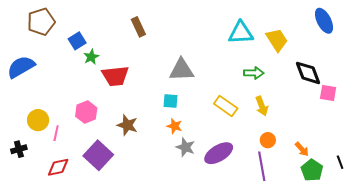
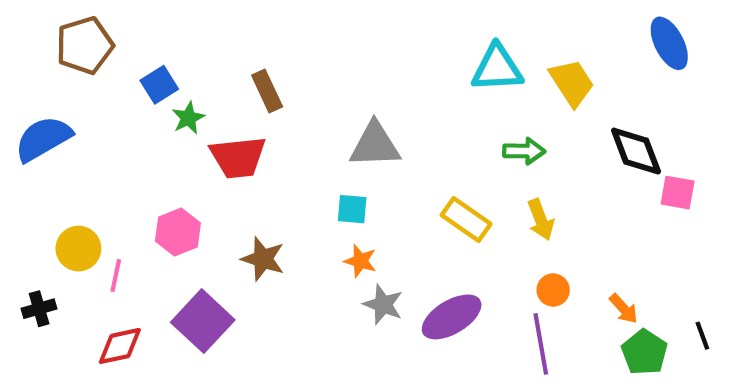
brown rectangle: (138, 27) -> (267, 91), moved

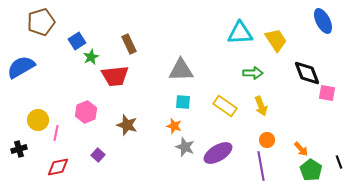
cyan square: (352, 209) -> (183, 102), moved
purple square: (203, 321) -> (98, 155), size x0.5

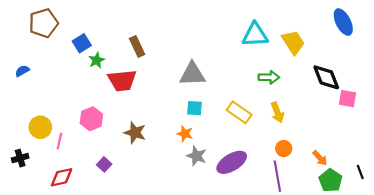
blue semicircle: (21, 67) -> (22, 71), size x0.5

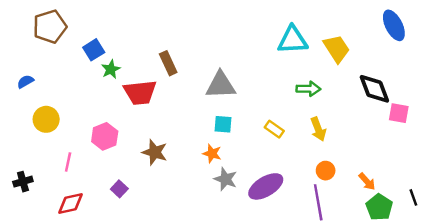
brown rectangle: (137, 46) -> (168, 63), moved
yellow rectangle: (239, 112) -> (274, 129), size x0.7
yellow circle: (40, 127) -> (46, 119), moved

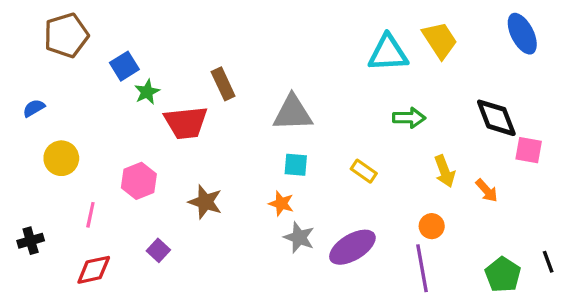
yellow trapezoid: (337, 49) -> (440, 40), moved
yellow arrow: (318, 129) -> (445, 171), moved
orange arrow: (367, 182) -> (487, 191), moved

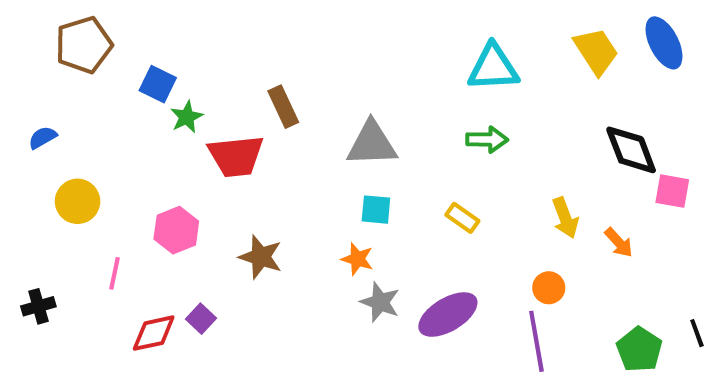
yellow trapezoid: (440, 40) -> (596, 51), moved
blue square: (124, 66) -> (158, 84), turned -32
green arrow: (409, 118) -> (487, 140), moved
red diamond: (94, 270) -> (154, 333), moved

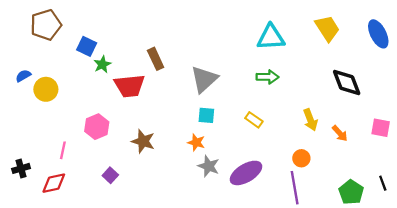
blue ellipse: (664, 43) -> (378, 34), moved
gray triangle: (372, 144) -> (204, 79), turned -40
pink square: (672, 191) -> (381, 128), moved
yellow circle: (78, 201) -> (46, 89), moved
red diamond: (154, 333) -> (54, 183), moved

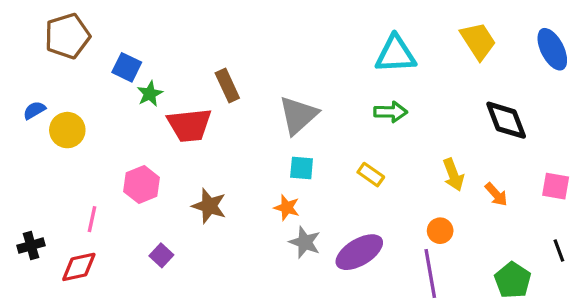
black line: (383, 183) -> (559, 250), moved

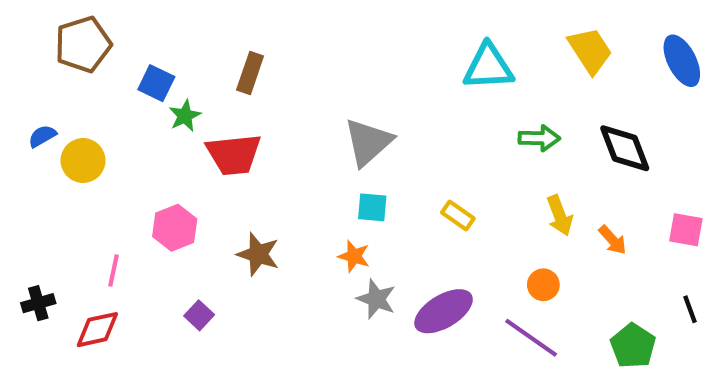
brown rectangle: (227, 86) -> (250, 73), moved, turned 44
green arrow: (391, 112) -> (539, 138), moved
purple line: (430, 274) -> (531, 338), turned -45

